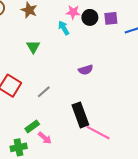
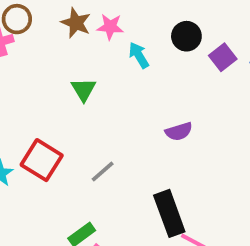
pink star: (73, 12) -> (110, 27), moved
purple square: (111, 18) -> (223, 57), moved, turned -32

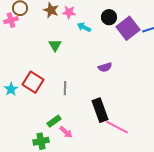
cyan arrow: (139, 55) -> (84, 27), turned -32
purple square: (223, 57) -> (128, 28), size x1.6
gray line: (103, 171) -> (65, 88), turned -48

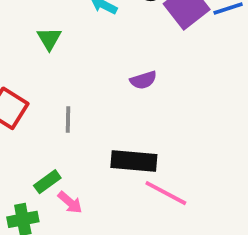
black rectangle: (100, 110) -> (134, 161), turned -65

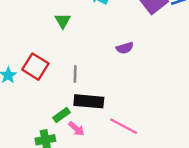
black rectangle: (134, 161) -> (89, 101), moved
pink line: (166, 193) -> (124, 126), moved

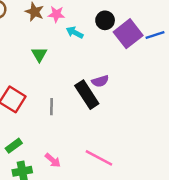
black rectangle: (89, 101) -> (87, 95), moved, turned 52
green rectangle: (61, 115) -> (14, 146), moved

